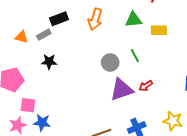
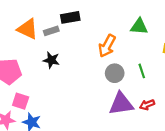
orange arrow: (95, 19) -> (107, 46), moved
green triangle: (133, 20) -> (139, 26), moved
orange triangle: (22, 37) -> (28, 29), size x1.5

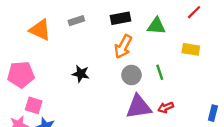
black rectangle: (70, 17) -> (120, 18), moved
gray rectangle: (51, 31) -> (76, 21), moved
black star: (51, 60) -> (81, 74), moved

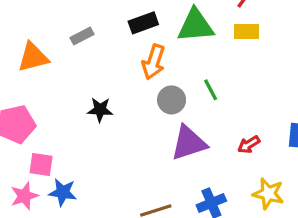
green triangle: (156, 26) -> (195, 26), size x1.4
orange triangle: (40, 30) -> (33, 57), turned -30
yellow rectangle: (191, 49) -> (246, 32), moved
red arrow: (166, 107) -> (249, 145), moved

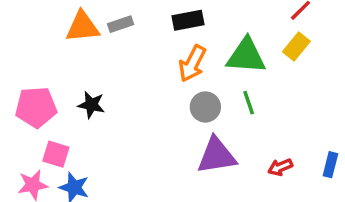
green triangle: (195, 26) -> (246, 56), moved
yellow rectangle: (246, 32) -> (296, 46), turned -60
orange triangle: (33, 57) -> (82, 27), moved
black star: (100, 110) -> (91, 105), moved

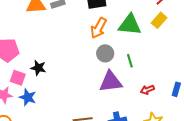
green line: (249, 103) -> (130, 61), moved
black star: (91, 105) -> (38, 68), moved

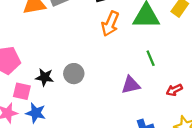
gray circle: (105, 53) -> (74, 74), moved
purple triangle: (111, 82) -> (131, 85), size x0.7

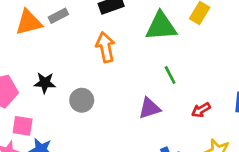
orange arrow: (110, 24) -> (105, 47), moved, turned 150
black star: (45, 77) -> (45, 83), moved

